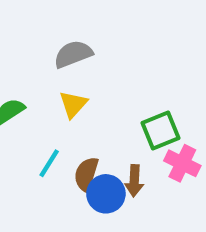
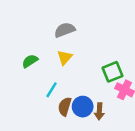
brown semicircle: (86, 174) -> (65, 107), moved
brown arrow: (134, 181) -> (99, 111), moved

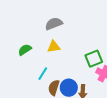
yellow triangle: (65, 57) -> (54, 47), turned 40

